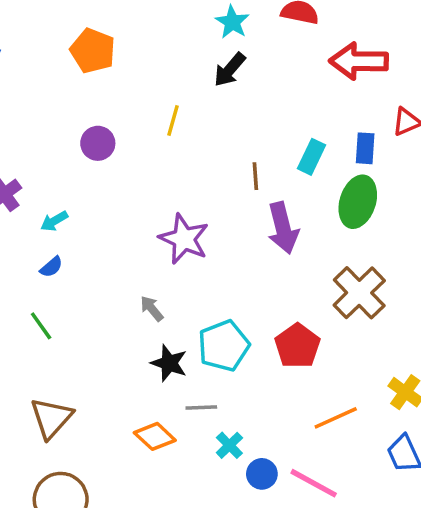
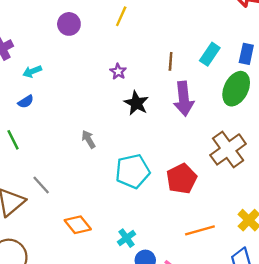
purple star: (184, 239) -> (118, 71), moved, size x0.5
black star: (169, 363) -> (136, 103), moved
gray line: (201, 408) -> (41, 185), moved, turned 42

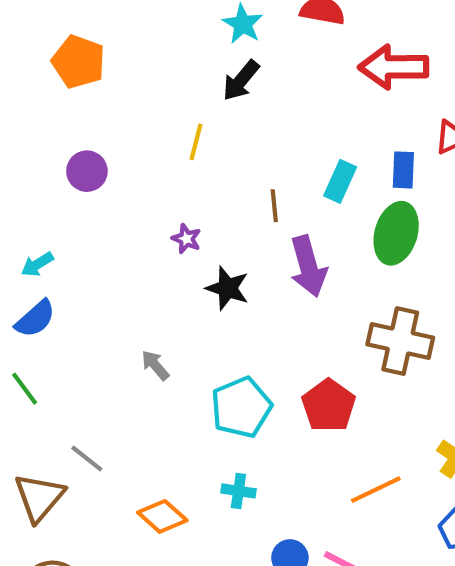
yellow line: (121, 16) -> (196, 142), moved
blue semicircle: (26, 102) -> (35, 319), size x1.5
brown cross: (228, 149) -> (400, 341), turned -32
cyan cross: (126, 238) -> (238, 491), moved, turned -36

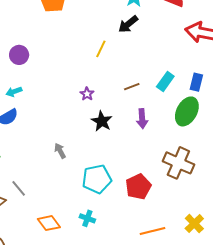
purple circle: (87, 171) -> (19, 55), moved
brown line: (274, 206) -> (132, 87), turned 63
purple arrow: (308, 266) -> (142, 119), size x0.7

